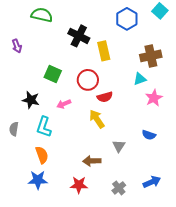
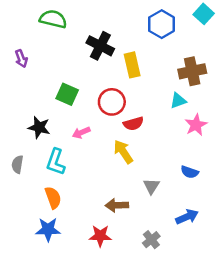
blue arrow: (152, 182) -> (187, 217), moved

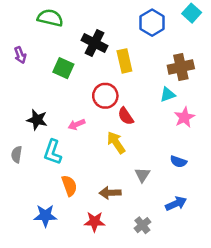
green square: (67, 94) -> (63, 68), moved
red semicircle: (133, 124) -> (126, 116), turned 72
orange semicircle: (53, 198) -> (69, 186), moved

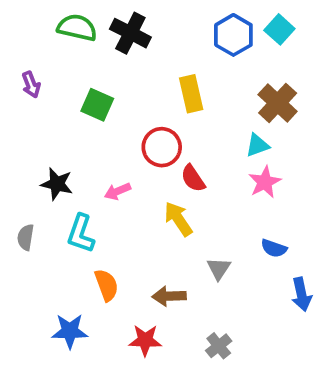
cyan square: (192, 13) -> (279, 29), moved
black cross: (95, 43) -> (130, 33), moved
brown cross: (181, 67) -> (278, 103), turned -35
pink star: (184, 117) -> (265, 182), moved
blue arrow: (176, 204) -> (301, 294), moved, turned 102

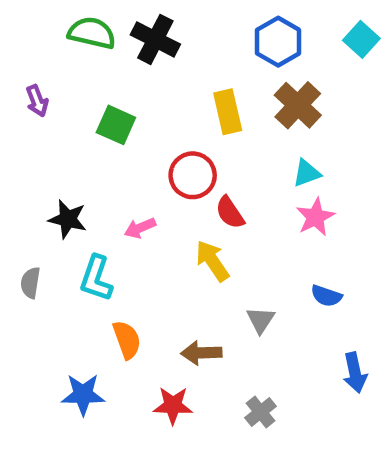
cyan square: (279, 29) -> (361, 39), moved
brown cross: (278, 103) -> (298, 105), moved
blue arrow: (301, 294) -> (355, 373), moved

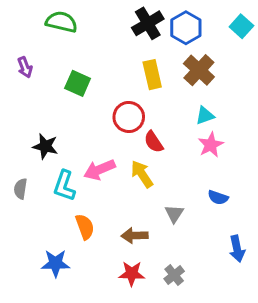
black cross: (155, 39) -> (148, 23), moved, turned 32
pink arrow: (140, 228) -> (99, 170), moved, size x1.5
red star: (173, 405) -> (132, 274), moved

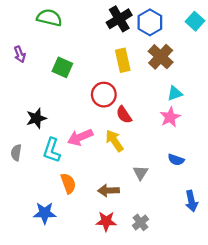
cyan triangle: (205, 116) -> (175, 93), moved
black star: (45, 146) -> (36, 118), turned -30

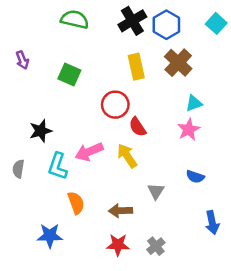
green semicircle: (49, 18) -> (75, 19), moved

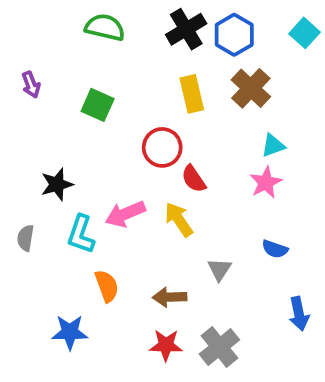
gray cross: (156, 246) -> (219, 347), size x1.5

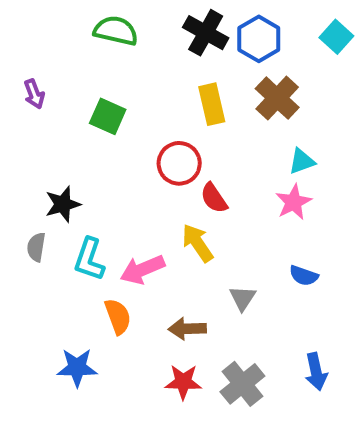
black cross: (186, 29) -> (206, 33), turned -30
pink arrow: (125, 214) -> (142, 270), moved
gray semicircle: (25, 238) -> (36, 247), moved
blue arrow: (299, 314) -> (316, 372), moved

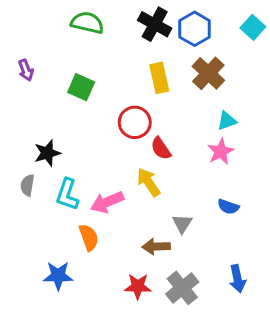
brown arrow: (187, 329) -> (156, 247), moved

